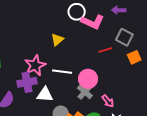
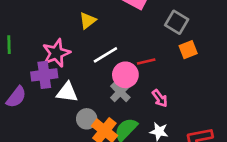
red line: (105, 50) -> (146, 62), moved
white line: (62, 72) -> (105, 55), moved, turned -42
pink arrow: (108, 101) -> (160, 98), moved

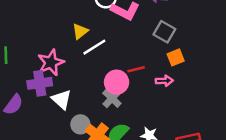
white line: (105, 55) -> (94, 47), moved
white triangle: (67, 92) -> (62, 100), turned 35
pink arrow: (160, 98) -> (164, 81), moved, turned -54

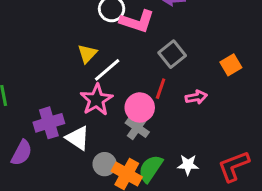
gray square: (164, 32) -> (172, 54), moved, turned 30
orange square: (176, 57) -> (231, 65), moved
pink star: (51, 62) -> (97, 100), moved
red line: (136, 69) -> (161, 89), turned -48

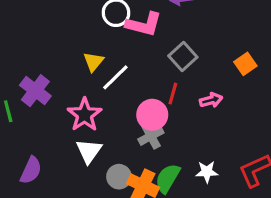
pink star: (97, 100) -> (85, 115), moved
purple cross: (49, 123) -> (35, 91), moved, turned -32
gray cross: (137, 127) -> (151, 136), turned 30
white triangle: (78, 138) -> (89, 151), turned 36

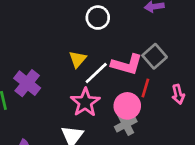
pink L-shape: (144, 24) -> (127, 64), moved
pink arrow: (211, 100) -> (178, 94), turned 90
pink star: (85, 115) -> (85, 102), moved

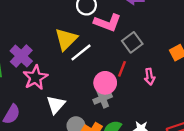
yellow triangle: (78, 59) -> (66, 39), size x1.5
pink L-shape: (127, 64) -> (107, 23), moved
pink star: (85, 102) -> (35, 78), moved

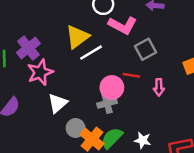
red line: (122, 69) -> (131, 75), turned 70

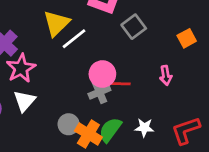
red line: (131, 75) -> (121, 84), moved
pink arrow: (159, 87) -> (166, 75), moved
white triangle: (58, 103) -> (24, 101), moved

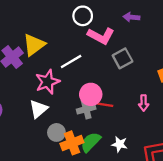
yellow triangle: (57, 23) -> (34, 45), moved
pink star: (21, 68) -> (47, 82), moved
white triangle: (24, 101) -> (38, 109), moved
orange cross: (88, 134) -> (72, 143), turned 30

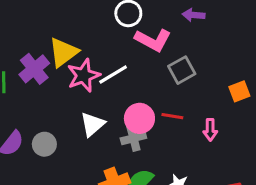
pink star: (47, 82) -> (83, 76), moved
red line: (105, 105) -> (172, 116), moved
white triangle: (38, 109) -> (92, 124), moved
gray circle: (56, 132) -> (44, 144), moved

